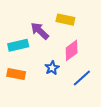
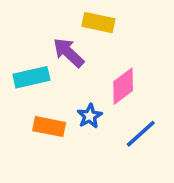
yellow rectangle: (65, 20) -> (98, 23), moved
orange rectangle: (16, 74) -> (49, 127), moved

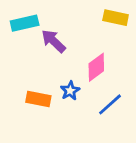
yellow rectangle: (98, 23) -> (116, 18), moved
cyan rectangle: (31, 77) -> (25, 23), moved

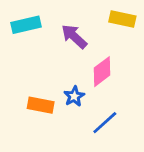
purple arrow: (54, 41) -> (74, 36), moved
blue line: (110, 104) -> (105, 123), moved

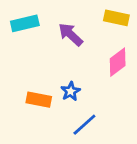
pink diamond: (102, 72) -> (118, 62), moved
blue line: (105, 123) -> (84, 125), moved

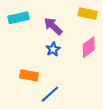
blue star: (71, 91) -> (53, 49), moved
blue line: (84, 125) -> (50, 94), moved

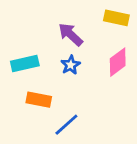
cyan rectangle: (19, 18) -> (25, 64), moved

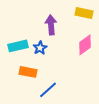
purple arrow: (71, 34) -> (51, 25), turned 42
blue star: (71, 65) -> (40, 48), moved

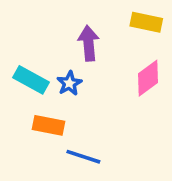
cyan rectangle: (18, 46) -> (31, 80), turned 42
blue line: (48, 90) -> (83, 157), turned 60

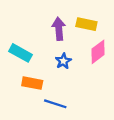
yellow rectangle: (146, 22) -> (86, 24), moved
blue star: (69, 83) -> (63, 61), moved

